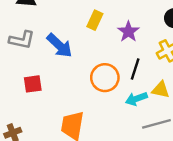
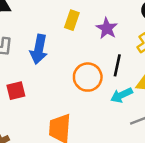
blue arrow: (59, 45) -> (39, 49), turned 64

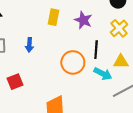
blue arrow: (39, 49) -> (29, 45), size x0.6
cyan arrow: (121, 95) -> (103, 74), turned -120

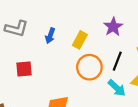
yellow rectangle: (54, 17) -> (80, 40), moved

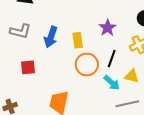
blue arrow: (50, 36) -> (51, 37), size x1.5
yellow rectangle: (80, 40) -> (78, 40), turned -35

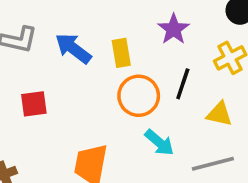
blue arrow: (51, 37) -> (73, 48), turned 110
cyan arrow: (112, 83) -> (159, 143), moved

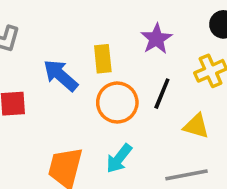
blue arrow: (73, 48) -> (61, 75), moved
cyan arrow: (159, 143) -> (119, 159), moved, turned 84

